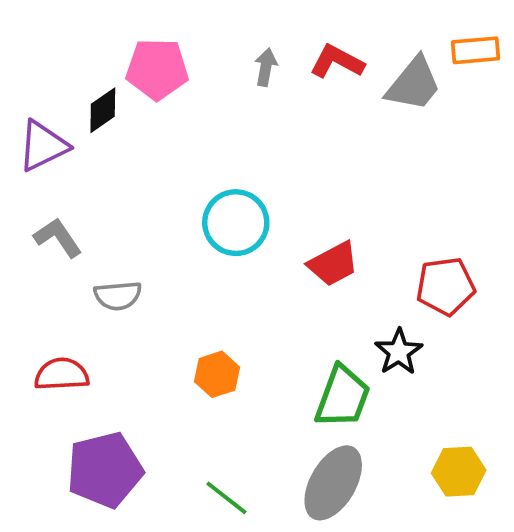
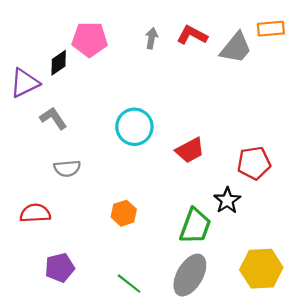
gray L-shape: (58, 238) -> (53, 118), moved
purple pentagon: (105, 470) -> (60, 268), size x0.7
yellow hexagon: (459, 472) -> (261, 269), size x1.4

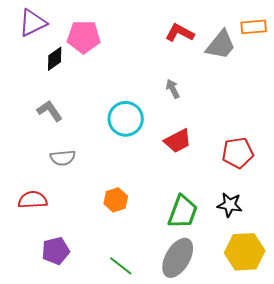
gray arrow: (151, 38) -> (173, 89), moved, turned -36
purple triangle: (25, 83) -> (33, 23), moved
black star: (227, 200) -> (230, 205), moved, turned -30

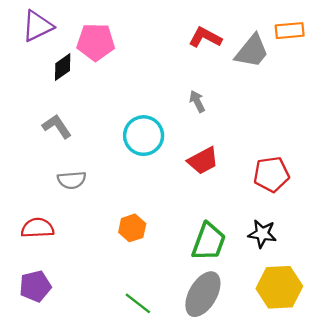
purple pentagon: (56, 251) -> (35, 286), moved

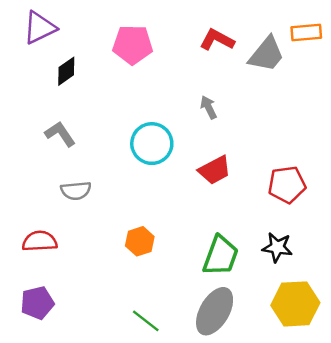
pink pentagon: (96, 42) -> (133, 45), moved

